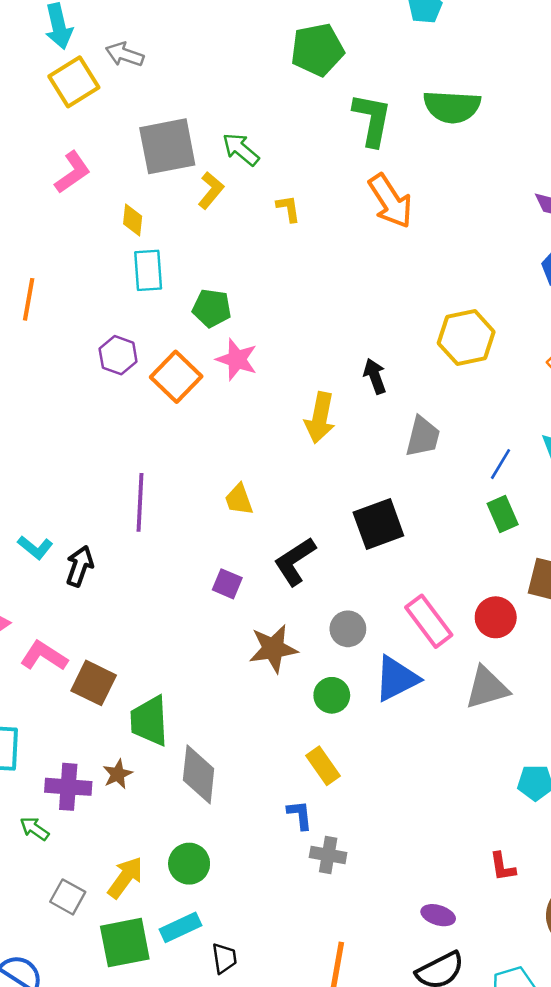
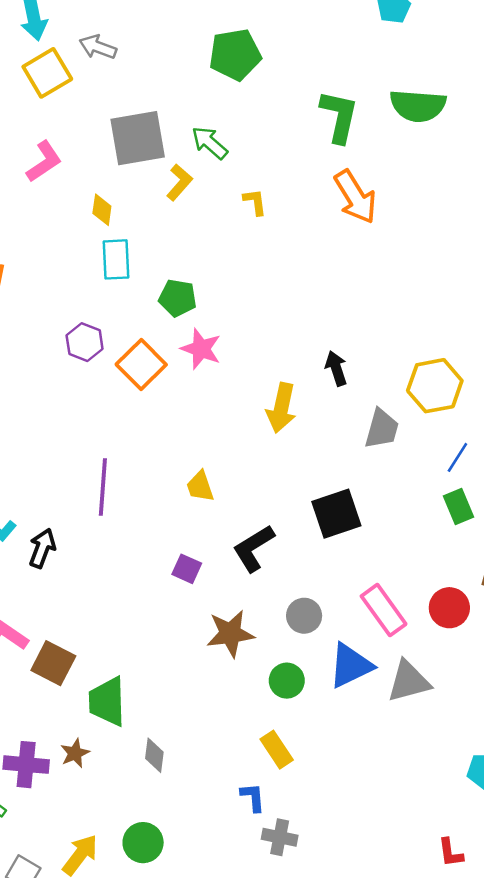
green pentagon: (317, 50) -> (235, 55), moved
yellow hexagon: (466, 338) -> (435, 386), moved
gray triangle: (487, 688) -> (409, 681), moved
gray diamond: (199, 774) -> (154, 755), size x0.6

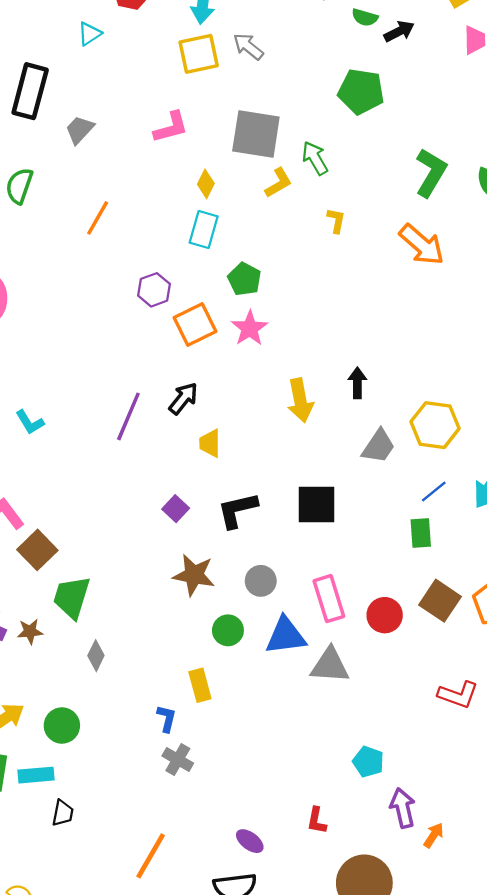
orange arrow: (355, 197) -> (422, 245), turned -36
yellow arrow: (281, 408) -> (300, 400), turned -42
black arrow: (42, 548) -> (183, 398), moved

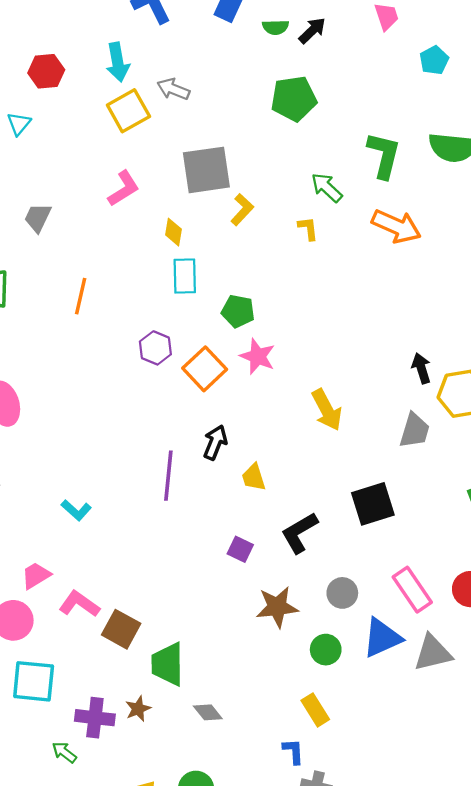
green arrow: (315, 158) -> (327, 187), moved
black arrow: (357, 383) -> (421, 368), moved
gray diamond: (96, 656) -> (208, 712), turned -48

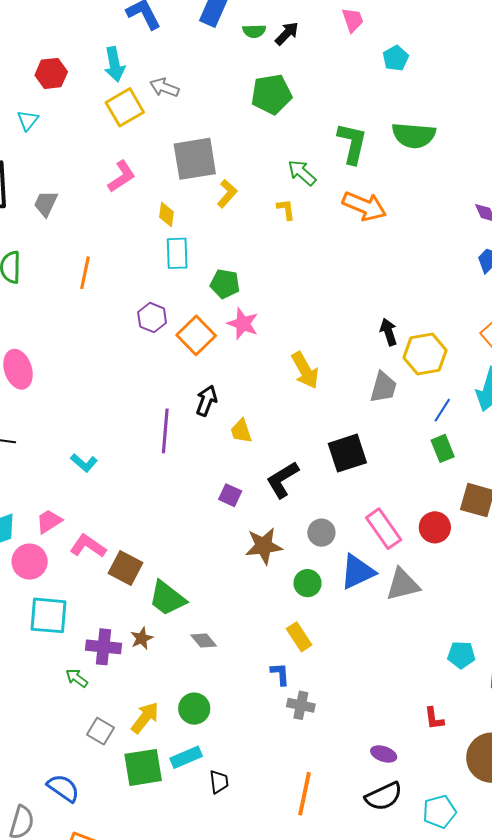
green trapezoid: (168, 664) -> (167, 598), turned -51

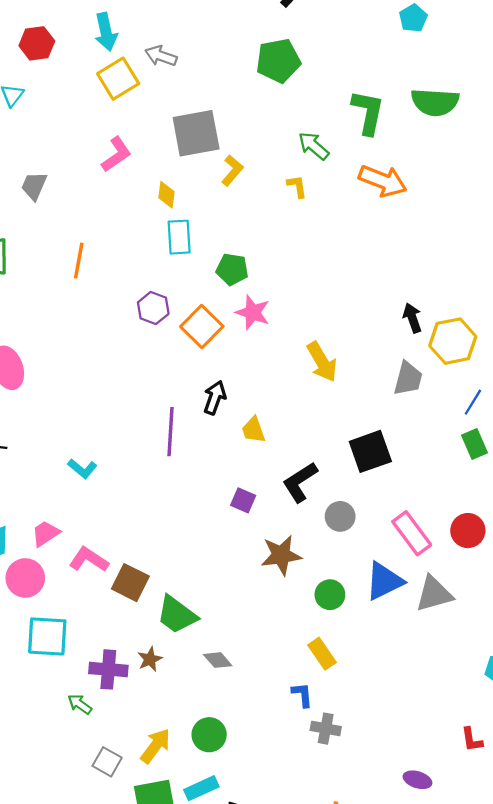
gray circle: (321, 533) -> (340, 516), moved

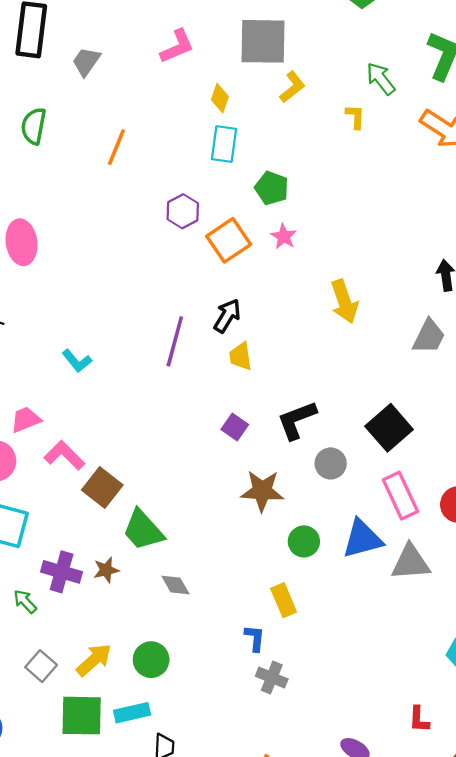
pink star: (253, 312) -> (284, 237), size x0.7
yellow trapezoid: (254, 430) -> (241, 356), moved
black square: (370, 451) -> (389, 428), moved, turned -33

